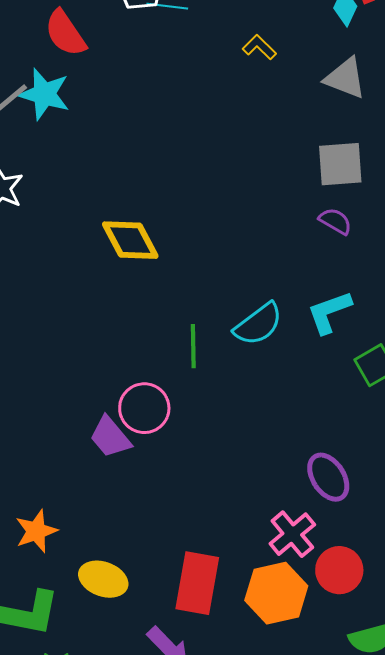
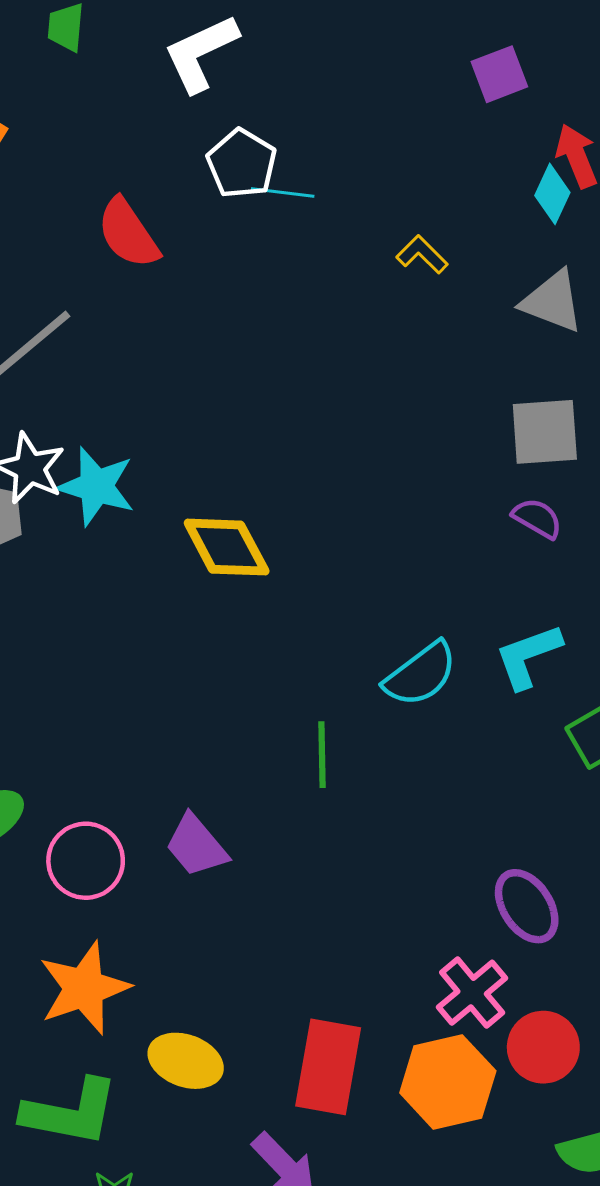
cyan star: (44, 94) -> (96, 486), moved
green line: (193, 346) -> (322, 755), moved
pink circle: (144, 408) -> (86, 861), moved
orange star: (36, 531) -> (84, 988), size x1.4

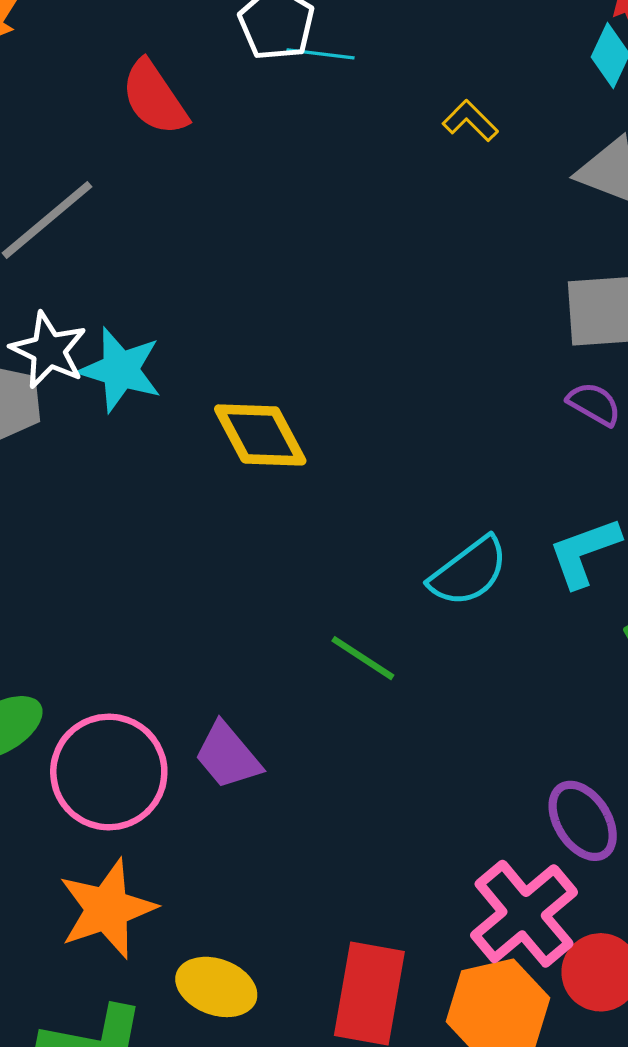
green line: (322, 755) -> (363, 658), turned -56
pink circle: (86, 861) -> (109, 772), size x1.4
pink cross: (472, 993) -> (524, 914), size x1.4

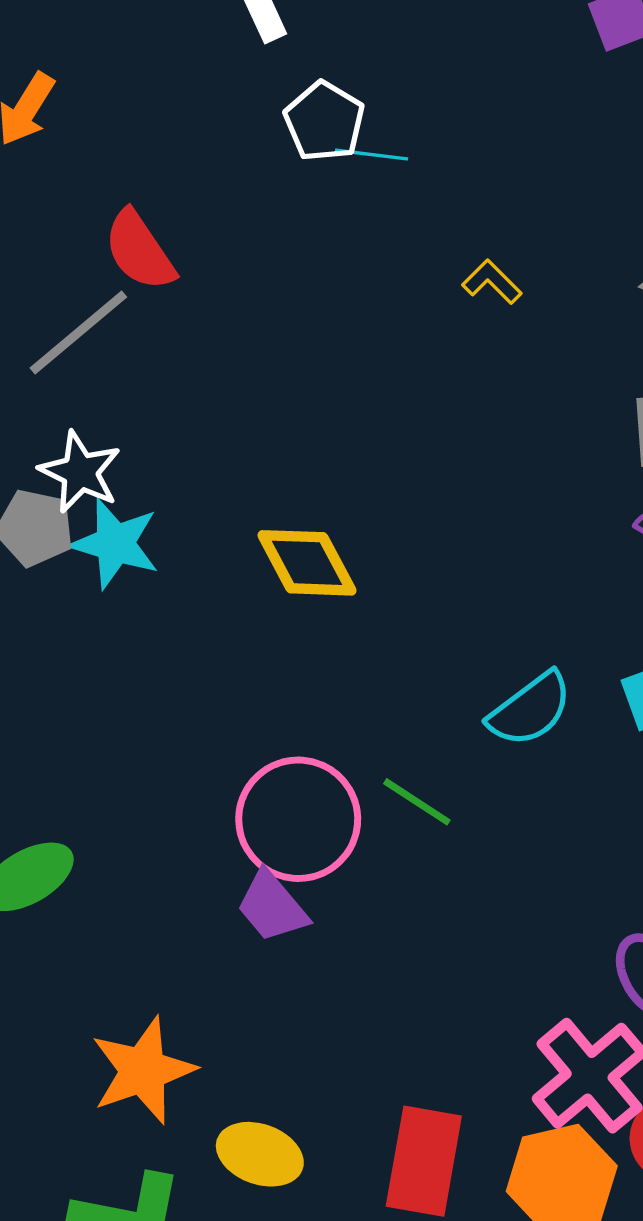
red semicircle: (154, 98) -> (139, 250), moved
yellow L-shape: (470, 121) -> (492, 282), moved
cyan star: (120, 370) -> (115, 544), moved
pink circle: (109, 772) -> (298, 819), moved

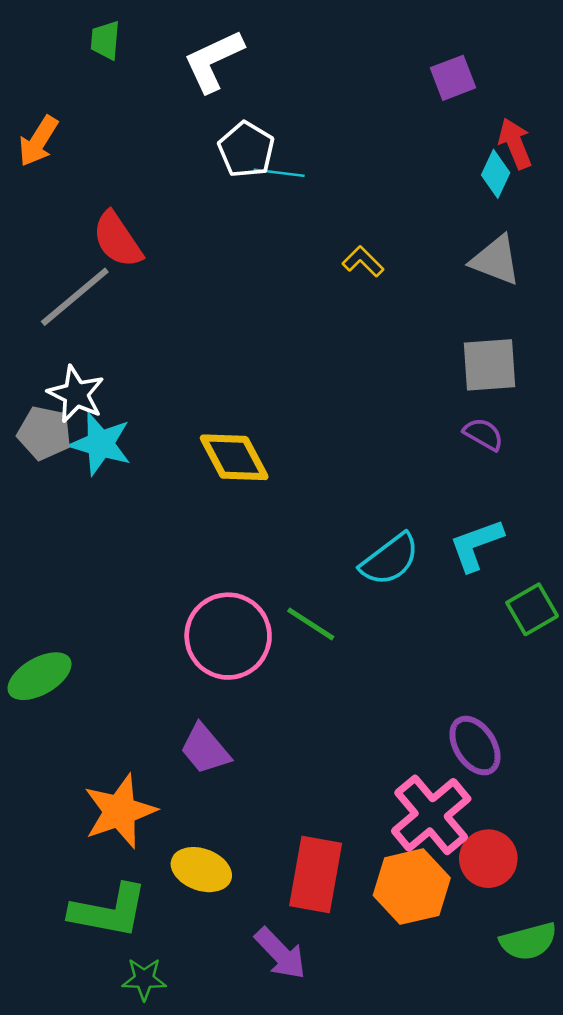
purple trapezoid: (272, 906) -> (205, 749), moved

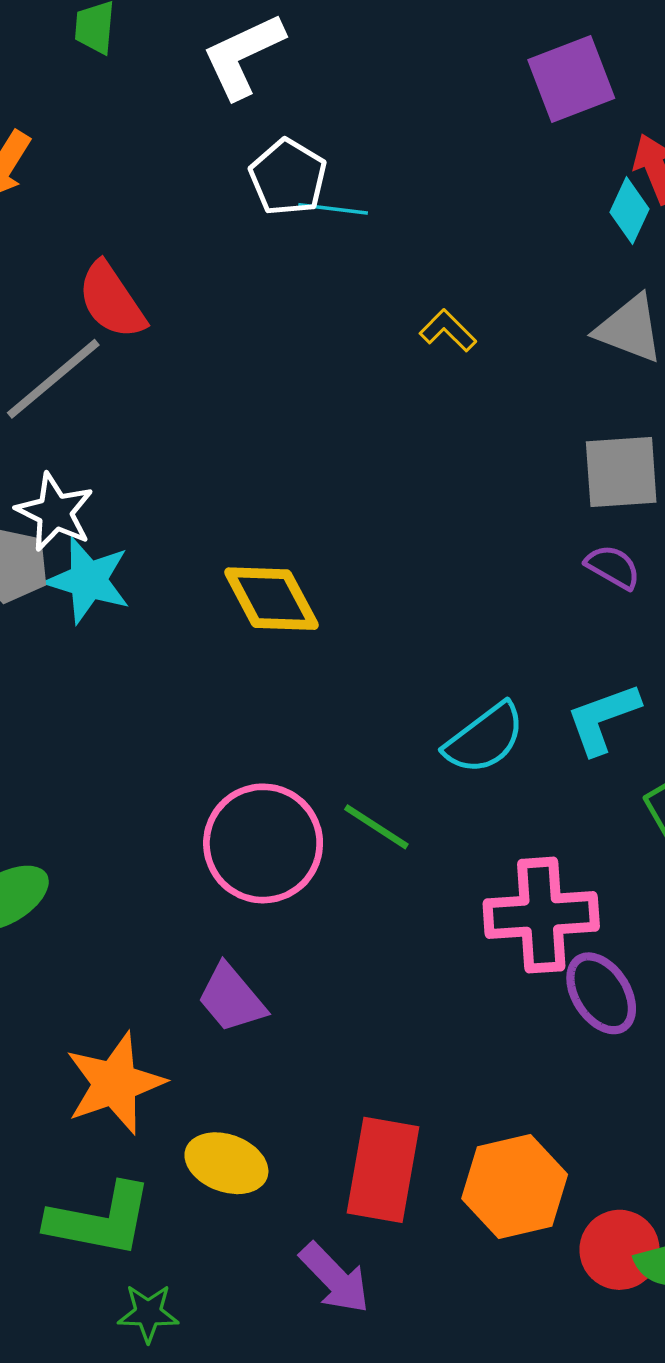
purple square: (453, 78) -> (571, 79), size x1.4
pink cross: (431, 815) -> (541, 915), moved, turned 36
red circle: (488, 859) -> (619, 1250), moved

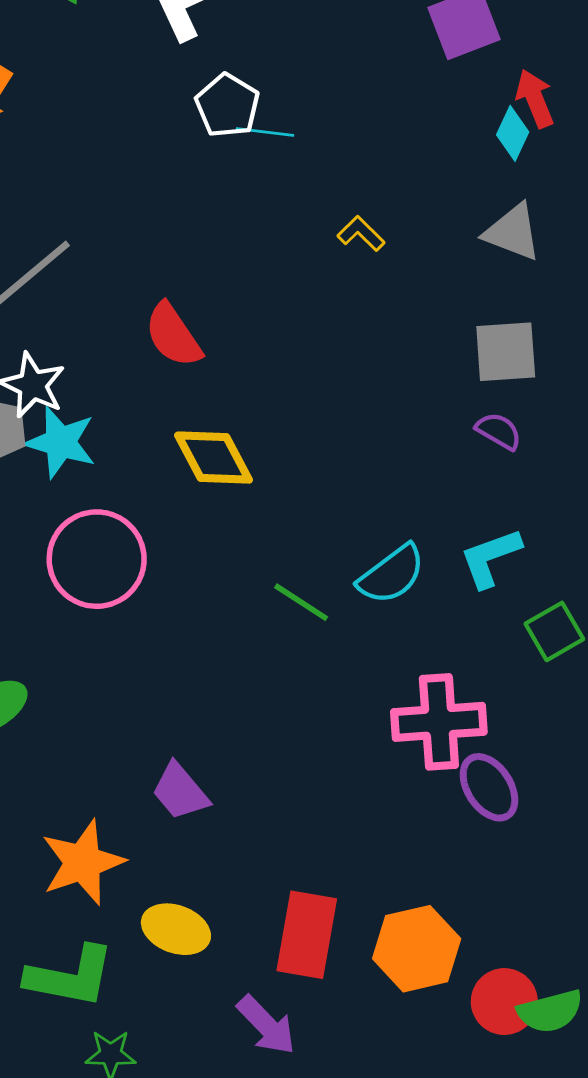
red semicircle: (112, 300) -> (173, 335), moved
green line: (376, 827) -> (301, 602), moved
pink circle: (263, 843) -> (97, 559), moved

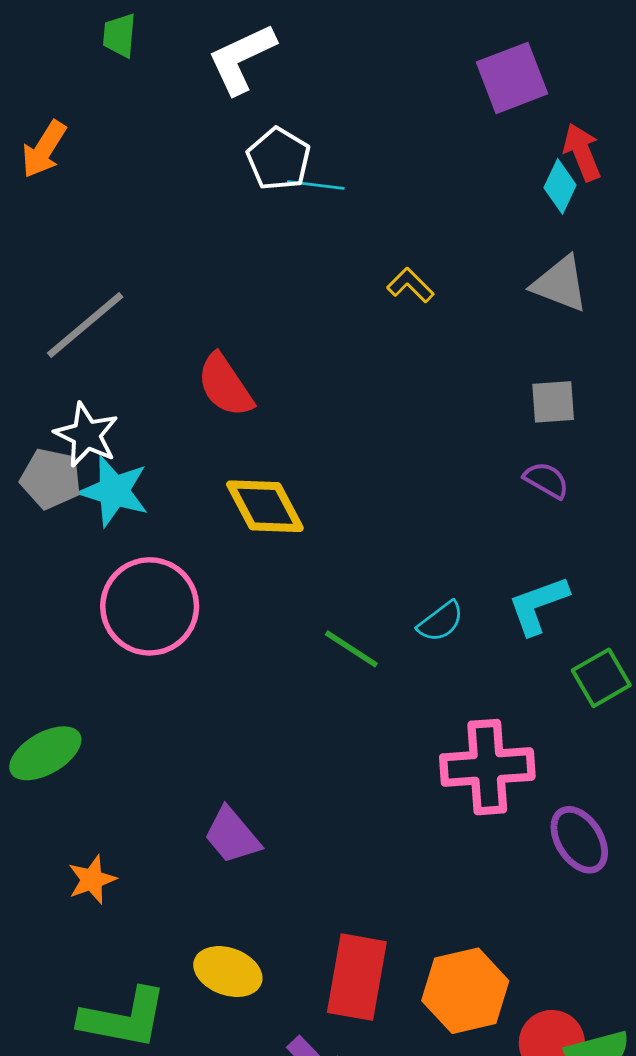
gray square: (506, 352) -> (553, 402), size x0.7
cyan semicircle: (392, 574) -> (441, 622), size x0.7
purple ellipse: (489, 787) -> (579, 840), moved
orange star: (83, 862) -> (92, 880), moved, size x0.6

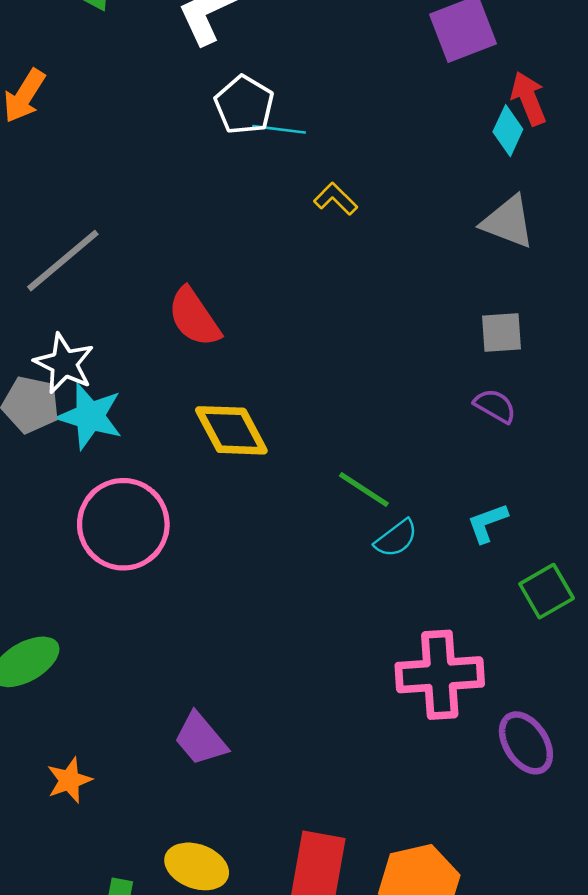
yellow L-shape: (410, 285) -> (336, 199), moved
cyan L-shape: (538, 605) -> (487, 523), size x0.7
green line: (351, 649) -> (364, 490), moved

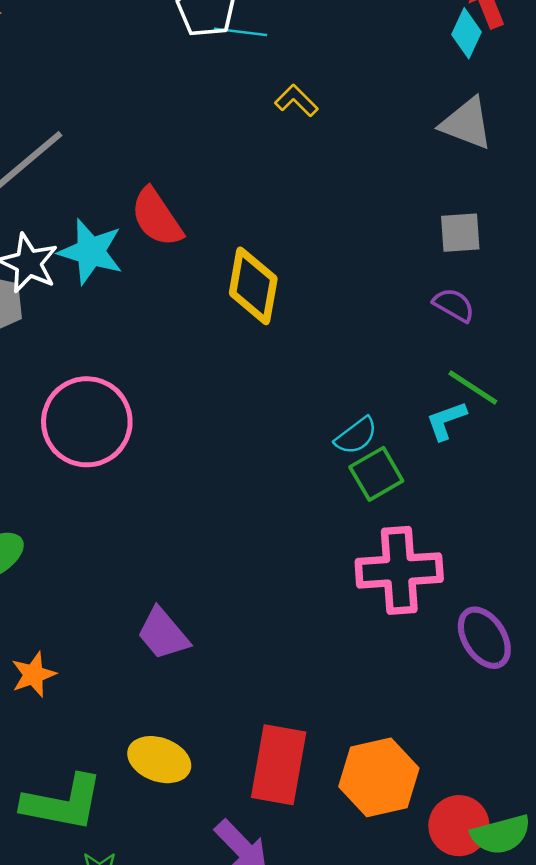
cyan star: (90, 416) -> (91, 252), moved
yellow diamond: (231, 430) -> (253, 286), moved, turned 38
green line: (364, 490) -> (473, 388), moved
green square: (547, 591) -> (376, 474), moved

